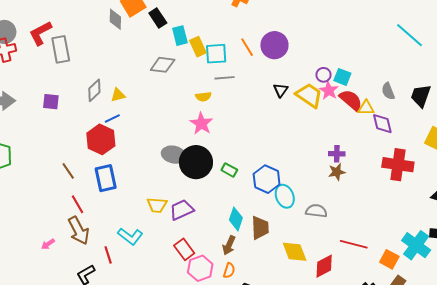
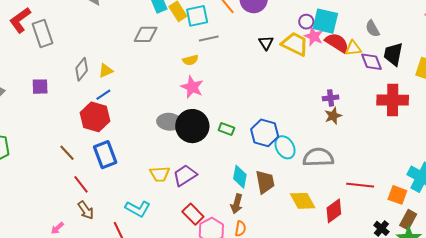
cyan square: (342, 77) -> (325, 21), size x1.5
black trapezoid: (421, 96) -> (393, 54), moved
gray semicircle: (316, 211) -> (318, 157), size x1.4
brown arrow: (79, 230) -> (86, 210), size x0.7

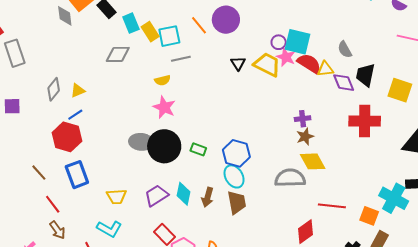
cyan ellipse: (285, 147) -> (234, 176), moved
yellow trapezoid: (160, 174) -> (117, 197), moved
cyan diamond: (240, 177) -> (183, 194), moved
yellow diamond: (303, 201) -> (313, 161), moved
brown arrow: (237, 204) -> (208, 197), moved

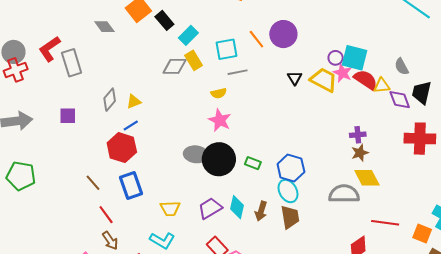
gray diamond: (65, 16) -> (104, 27), moved, turned -30
cyan rectangle: (131, 23) -> (188, 35), turned 66
yellow rectangle: (150, 32) -> (194, 60), moved

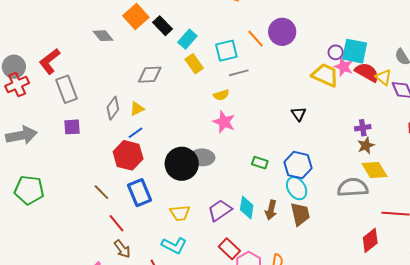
gray rectangle: (72, 63) -> (66, 89), moved
gray diamond: (175, 66) -> (150, 75), moved
black triangle: (295, 78) -> (299, 114), moved
yellow triangle: (382, 86) -> (383, 77), turned 48
black circle: (219, 159) -> (182, 164), moved

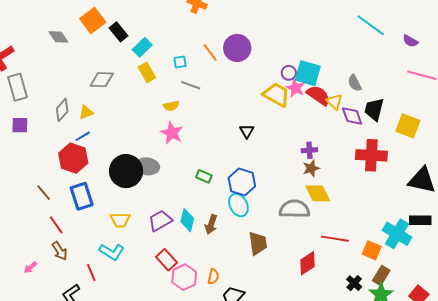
cyan square: (226, 51) -> (180, 62), size x0.6
gray line: (239, 73) -> (191, 85), turned 30
brown trapezoid: (300, 214) -> (258, 243), moved

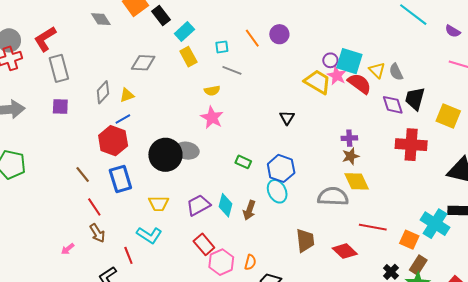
purple circle: (237, 48) -> (279, 34), size x0.7
yellow triangle: (334, 102) -> (377, 70), moved
brown trapezoid: (258, 243) -> (305, 240), moved
red diamond: (307, 263) -> (345, 251), turned 75

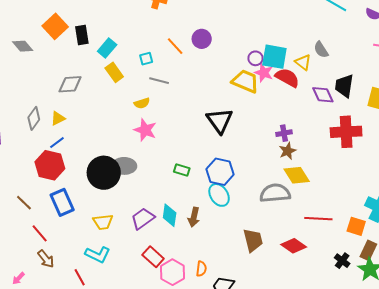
black rectangle: (161, 15) -> (82, 35), turned 36
gray semicircle: (396, 72) -> (321, 50), moved
black triangle: (287, 118) -> (220, 121), size x1.8

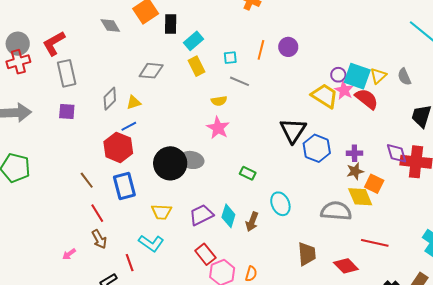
orange line: (175, 46) -> (261, 50), turned 48
yellow triangle: (303, 62) -> (378, 76), moved, turned 30
purple diamond: (323, 95) -> (397, 153), moved
blue hexagon: (220, 172) -> (317, 148), moved
orange square: (356, 226) -> (374, 184), moved

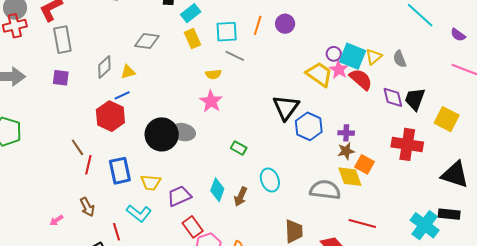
cyan square: (230, 58) -> (227, 32), size x1.6
purple diamond: (397, 153) -> (393, 97), moved
blue rectangle: (124, 186) -> (120, 171), moved
red line: (97, 213) -> (88, 165), moved, turned 42
purple trapezoid: (201, 215) -> (179, 196), moved

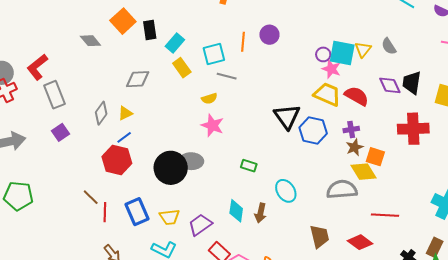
yellow trapezoid: (319, 74) -> (327, 94), moved
purple square: (61, 78) -> (61, 132), turned -30
red semicircle: (361, 79) -> (357, 96), moved

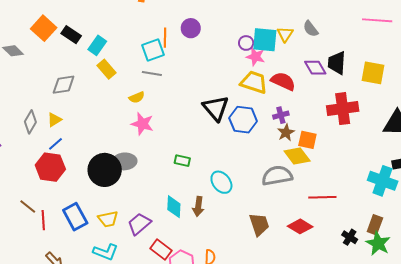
black rectangle: (150, 30) -> (71, 35), turned -42
cyan square: (214, 54) -> (153, 50), moved

